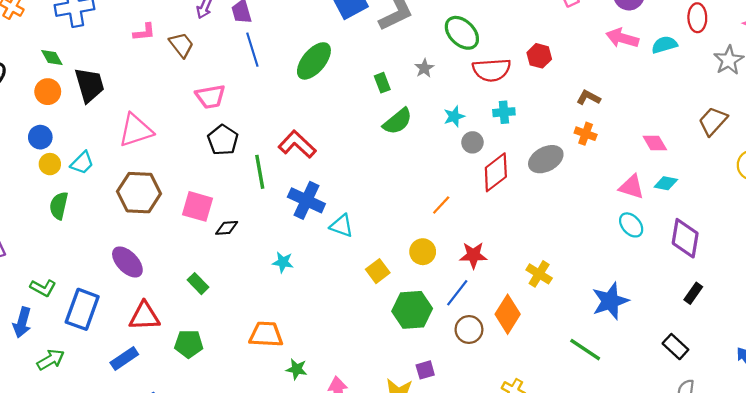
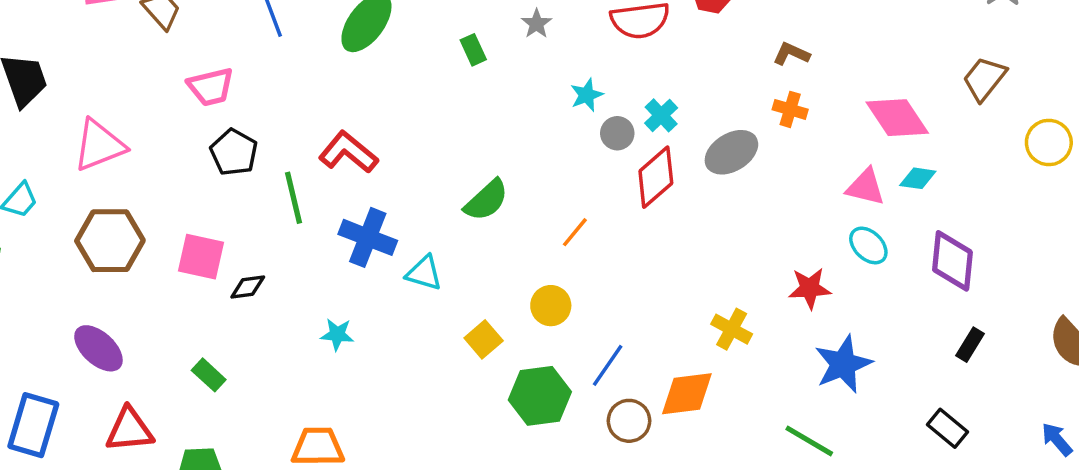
cyan cross: (504, 112) -> (661, 115), moved, turned -35
green semicircle: (398, 121) -> (486, 200), moved
pink diamond: (655, 143) -> (897, 118), size x1.6
red star: (473, 255) -> (810, 288), moved
orange diamond: (508, 314) -> (687, 394), turned 54

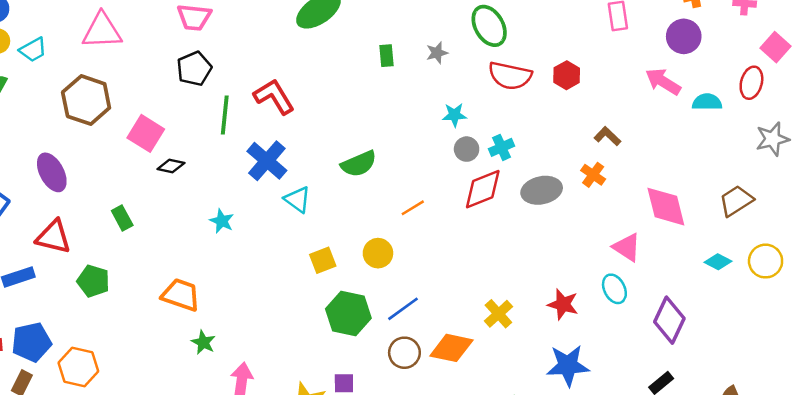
cyan diamond: (918, 178) -> (718, 262), moved

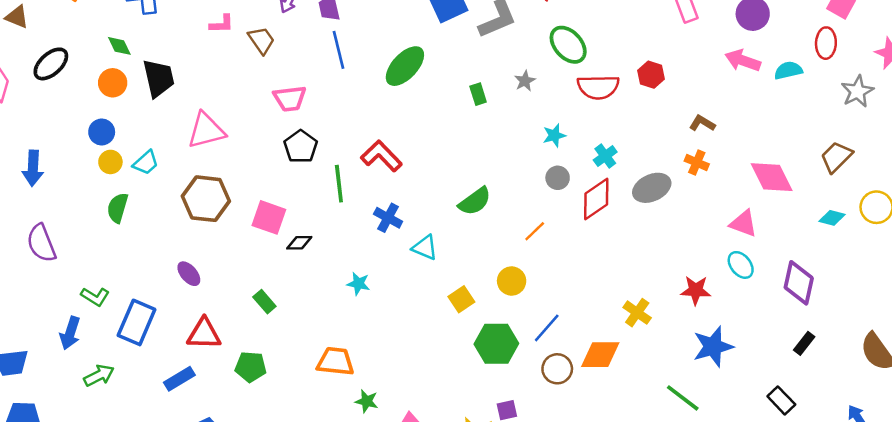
gray circle: (467, 149) -> (558, 178), moved
blue cross: (267, 161) -> (388, 218), size x0.7
purple ellipse: (52, 172) -> (189, 274), size x0.7

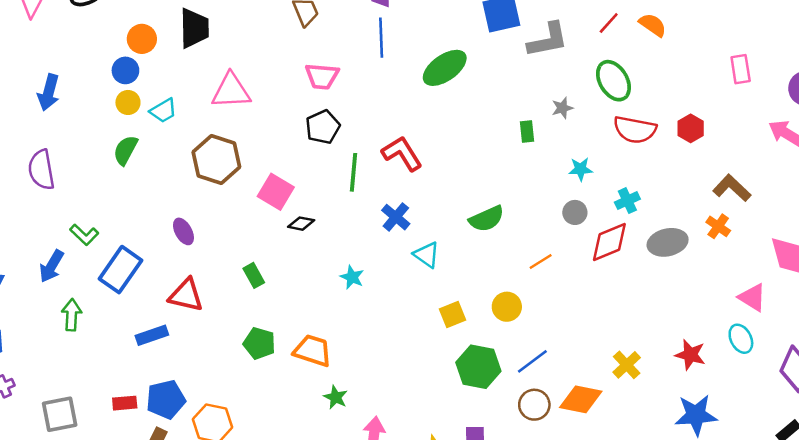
orange circle: (113, 83) -> (142, 39), moved
green rectangle: (478, 94) -> (527, 132), moved
brown L-shape: (702, 123) -> (732, 188), size x1.4
green pentagon: (251, 367) -> (259, 343), moved
green arrow: (99, 375) -> (72, 315), turned -72

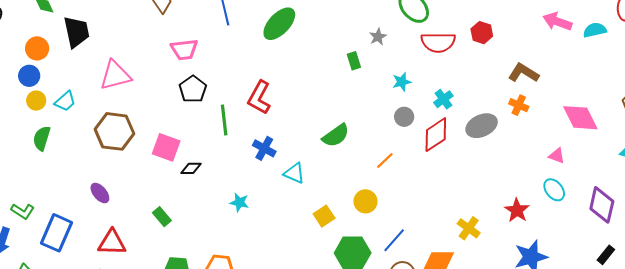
red L-shape: (402, 153) -> (259, 98), turned -108
pink triangle: (752, 298) -> (557, 156), size x0.7
red star: (690, 355) -> (517, 210), turned 30

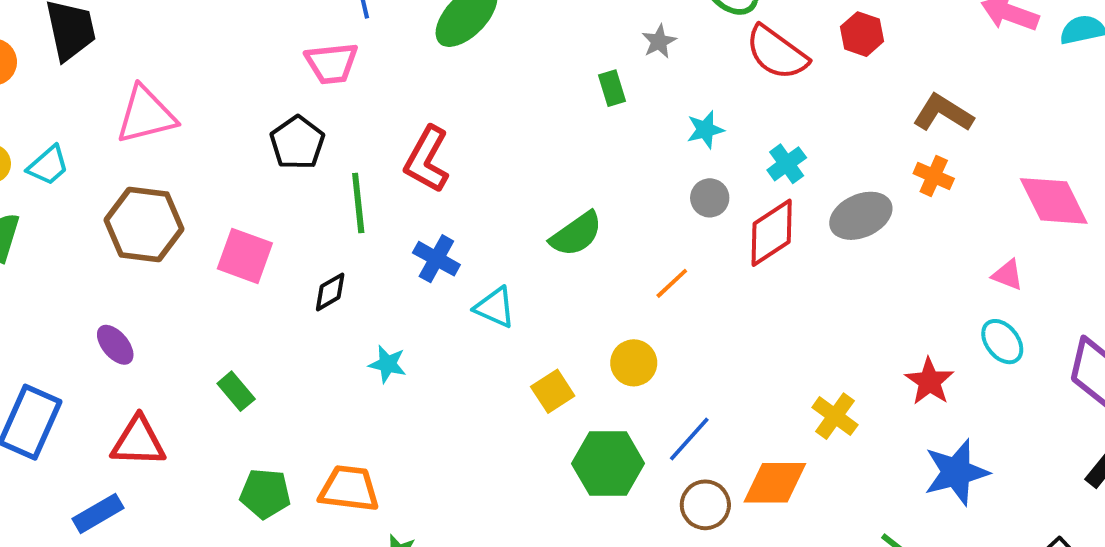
red semicircle: (438, 42) -> (777, 53), turned 36
pink trapezoid: (184, 50) -> (332, 63), moved
black diamond: (191, 168) -> (330, 292), moved, turned -30

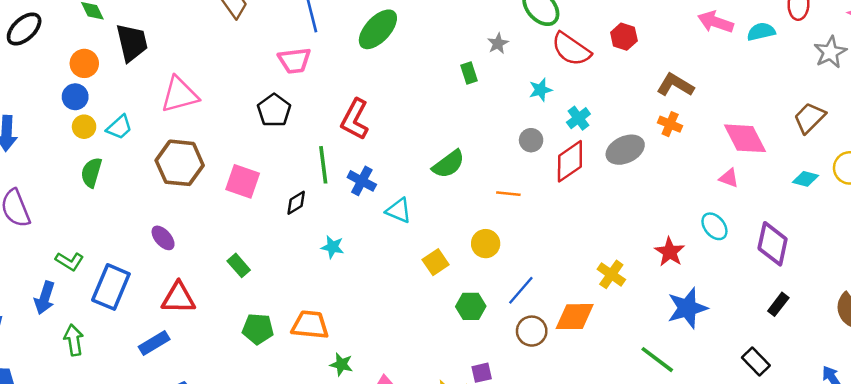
cyan star: (705, 130) -> (540, 90), moved
green line: (358, 203) -> (323, 165), moved
pink triangle: (1008, 275) -> (729, 178), moved
orange line: (672, 283) -> (508, 194), turned 50
green hexagon: (608, 463) -> (471, 306), size x0.7

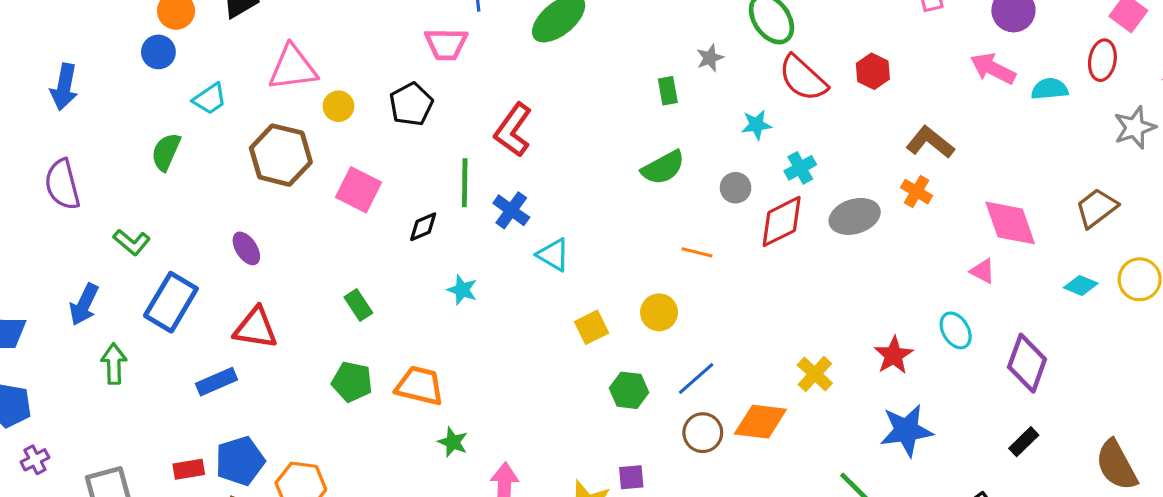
yellow circle: (84, 127) -> (338, 106), moved
green semicircle: (448, 164) -> (663, 168), moved
green L-shape: (69, 261) -> (132, 242), moved
green rectangle: (239, 265) -> (358, 305), moved

